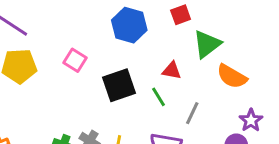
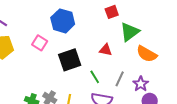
blue hexagon: (129, 25) -> (63, 21), moved
green line: (159, 97) -> (95, 77), moved
purple star: (251, 120) -> (141, 84), moved

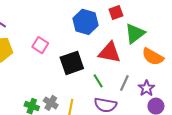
blue hexagon: (63, 21) -> (85, 22), moved
red triangle: (106, 50) -> (110, 52), size x1.6

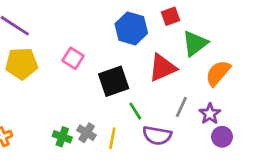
red triangle: (110, 52) -> (162, 68), turned -35
orange semicircle: (153, 57) -> (218, 73), turned 100
green line: (98, 81) -> (135, 111), moved

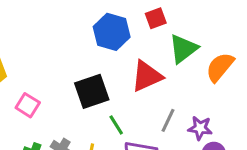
pink square: (73, 58) -> (28, 105), moved
orange semicircle: (218, 73) -> (220, 67), moved
purple star: (210, 114) -> (200, 128), turned -30

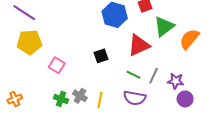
black square: (92, 91) -> (101, 56), size x0.6
green line: (116, 125) -> (134, 75), moved, turned -32

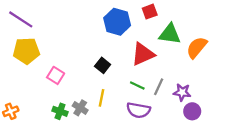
green triangle: (164, 26) -> (170, 34), turned 45
black square: (101, 56) -> (103, 65), turned -32
yellow line: (100, 100) -> (101, 98), moved

